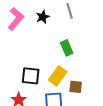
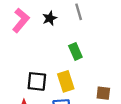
yellow rectangle: (58, 76) -> (66, 81), turned -54
brown square: (76, 87) -> (103, 93), moved

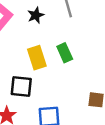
yellow rectangle: (66, 81) -> (37, 58), moved

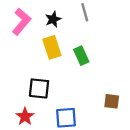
yellow rectangle: (37, 58) -> (52, 47), moved

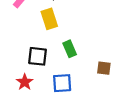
green rectangle: (81, 56) -> (70, 49), moved

